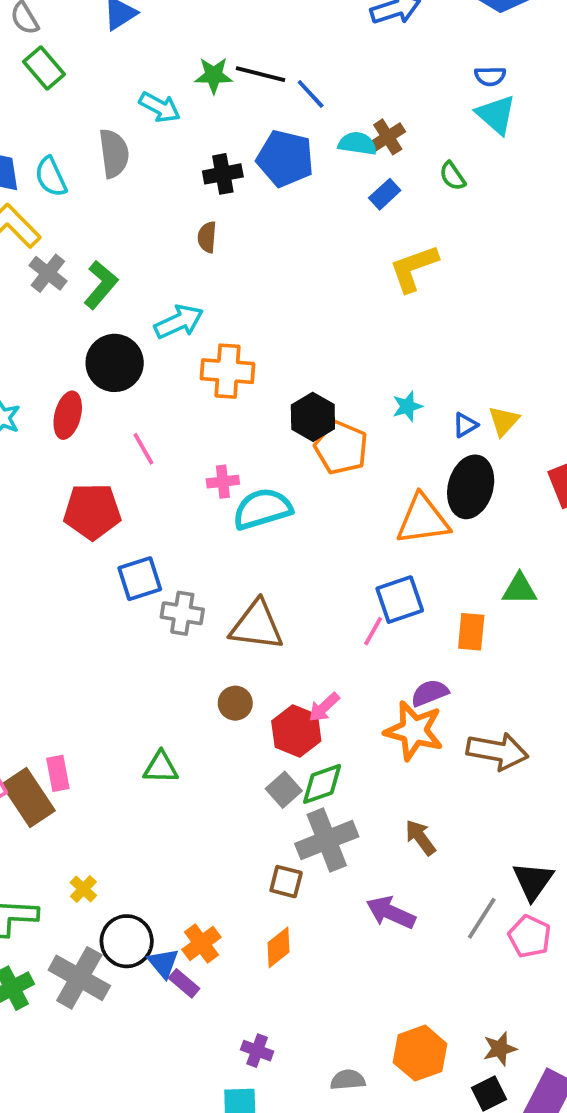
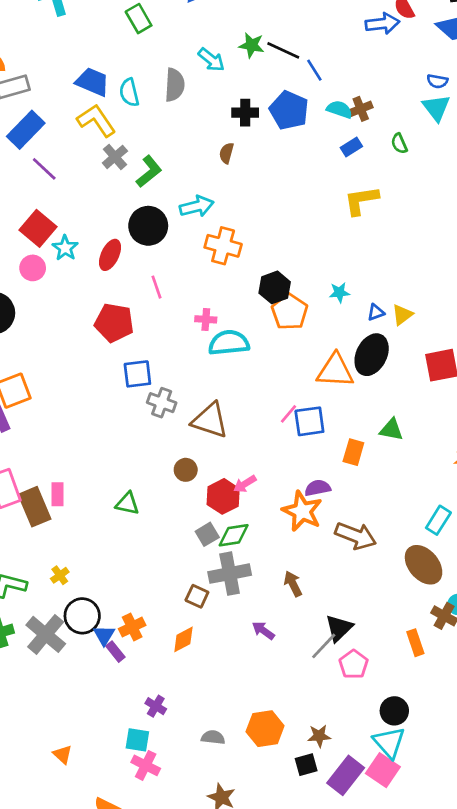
pink line: (373, 631) -> (289, 414), moved
black triangle: (533, 881) -> (339, 628), moved
purple arrow: (391, 913) -> (263, 630), size x0.7

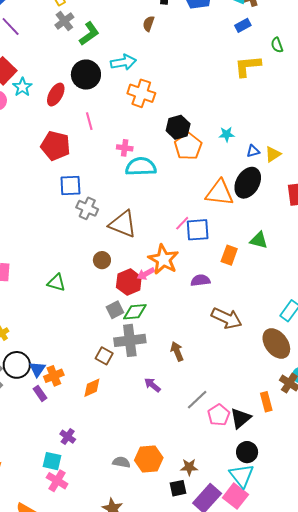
green semicircle: (399, 143) -> (277, 45), moved
orange star: (302, 511) -> (163, 259), moved
black triangle: (339, 628) -> (240, 418), moved
blue triangle: (104, 635) -> (37, 369), moved
gray semicircle: (213, 737) -> (121, 462), moved

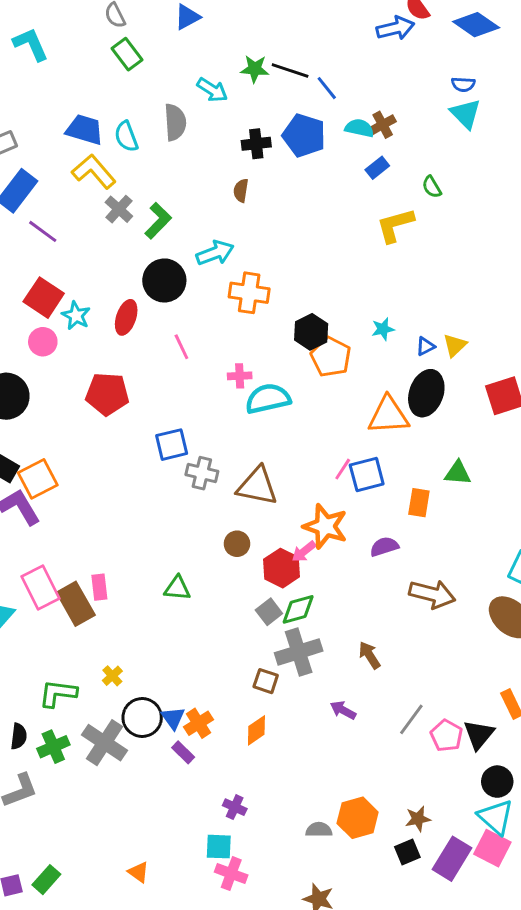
red pentagon: (55, 146) -> (107, 394), moved

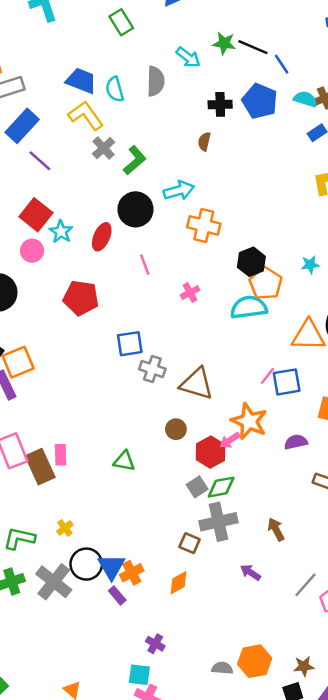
pink cross: (240, 376) -> (190, 293), turned -30
cyan semicircle: (268, 399) -> (249, 307), moved
blue triangle: (173, 718) -> (111, 567), size x1.4

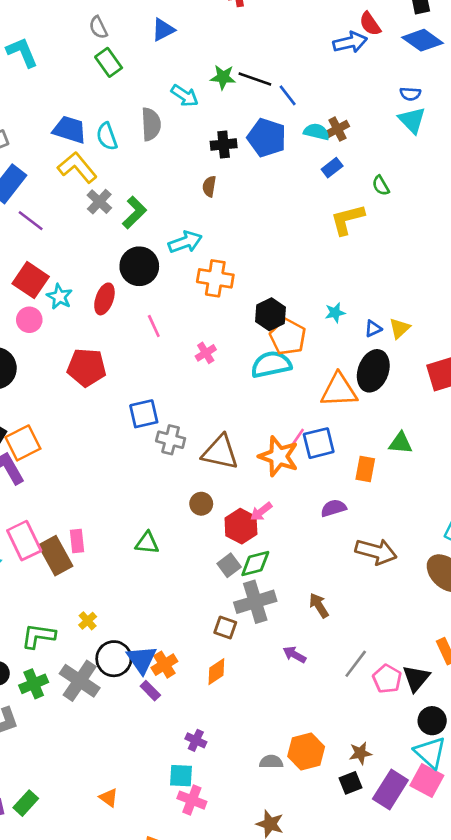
orange star: (249, 421) -> (279, 456), moved

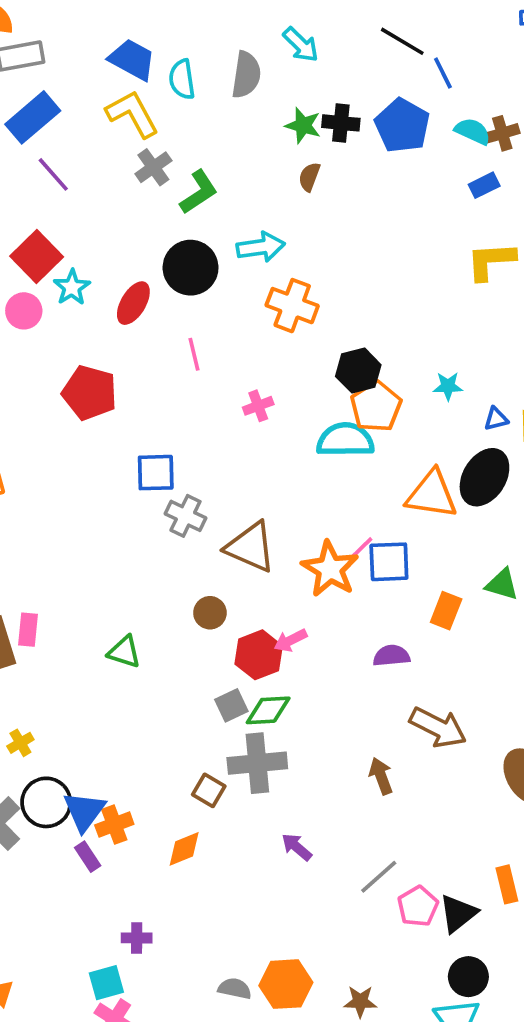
green star: (223, 77) -> (303, 125), moved
brown arrow: (319, 605) -> (381, 776), moved
purple cross: (196, 740) -> (137, 938), turned -36
cyan square: (181, 776) -> (106, 983), turned -30

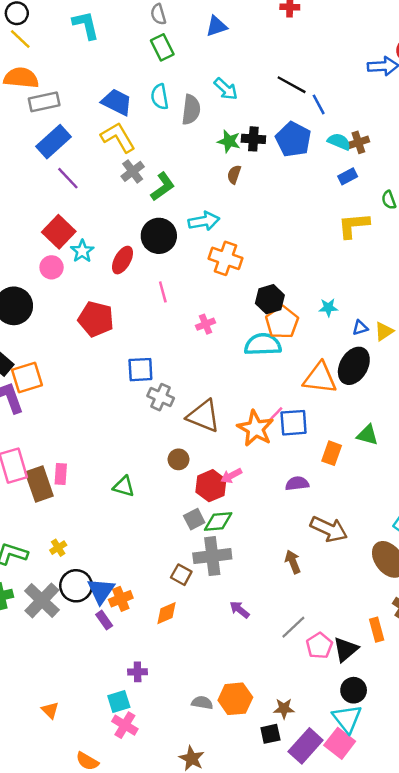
cyan semicircle: (182, 79) -> (160, 97), moved

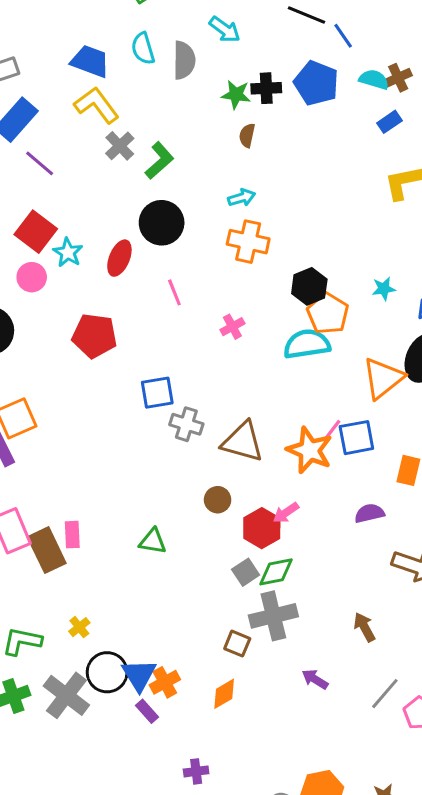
cyan arrow: (204, 221) -> (242, 198), moved, size x0.7
orange triangle: (320, 378) -> (383, 378), turned -39
brown arrow: (293, 562) -> (364, 627), moved

